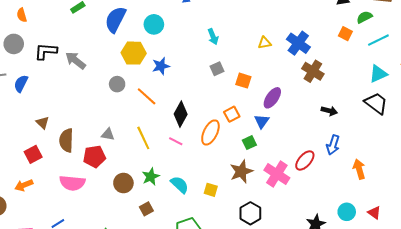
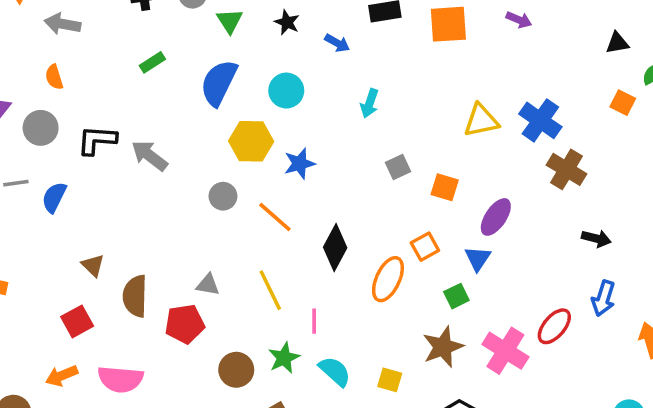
cyan arrow: (213, 37) -> (370, 103), moved, turned 42
yellow triangle: (265, 43) -> (481, 121), size x1.5
pink line: (176, 141) -> (314, 321), moved, turned 64
pink semicircle: (72, 183) -> (120, 379), moved

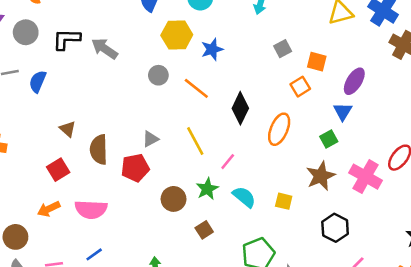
orange square: (425, 247) -> (300, 87), moved
gray triangle: (208, 285) -> (150, 139), turned -36
pink line: (314, 321) -> (228, 162), turned 42

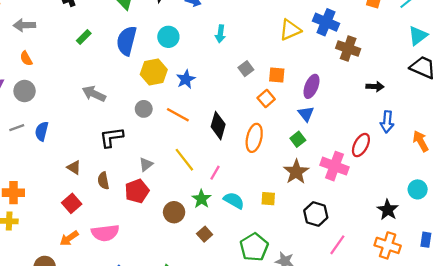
black L-shape: (66, 39) -> (111, 137), moved
brown semicircle: (99, 150) -> (103, 181), size x0.7

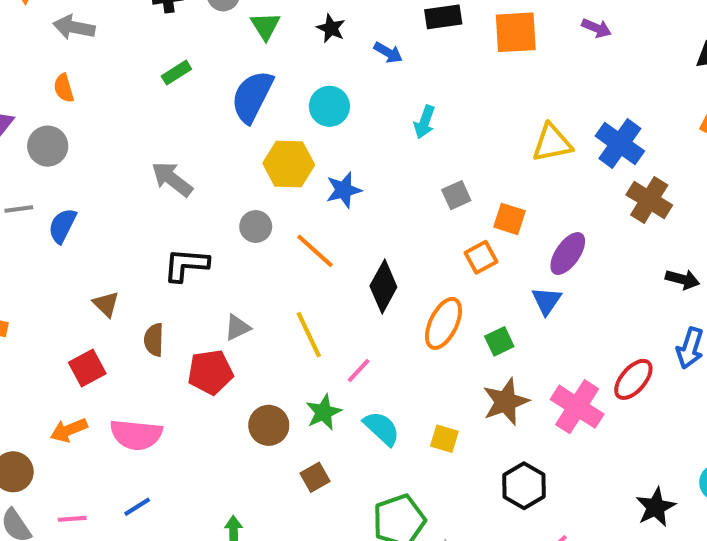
green square: (298, 139) -> (499, 341), moved

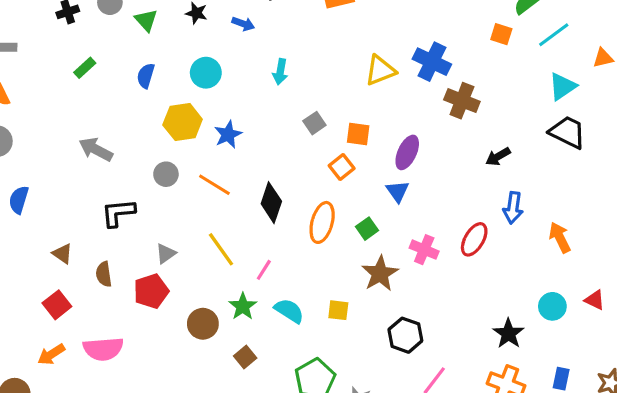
blue semicircle: (252, 97) -> (146, 76), size x0.6
black arrow: (682, 279) -> (498, 157), turned 145
pink cross: (577, 407) -> (424, 250), moved, size x0.7

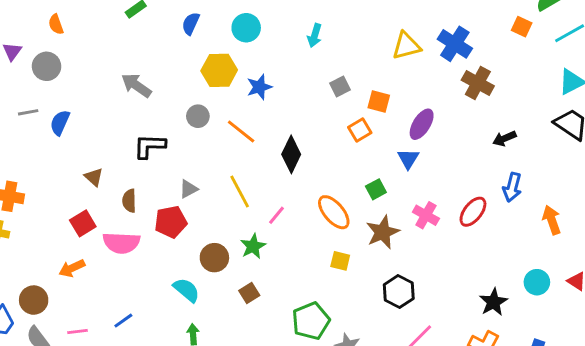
orange ellipse: (322, 222) -> (334, 212), moved, turned -63
cyan semicircle: (289, 311) -> (186, 290), moved
pink semicircle: (103, 349) -> (121, 243), moved

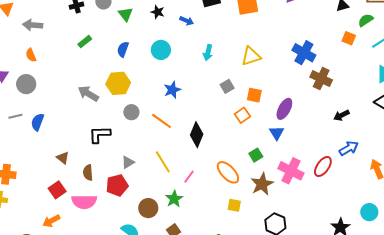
yellow triangle: (406, 46) -> (251, 56), moved
yellow hexagon: (219, 70) -> (118, 83), moved
blue arrow: (512, 187) -> (349, 148), turned -132
pink cross: (426, 215) -> (291, 171), size x1.4

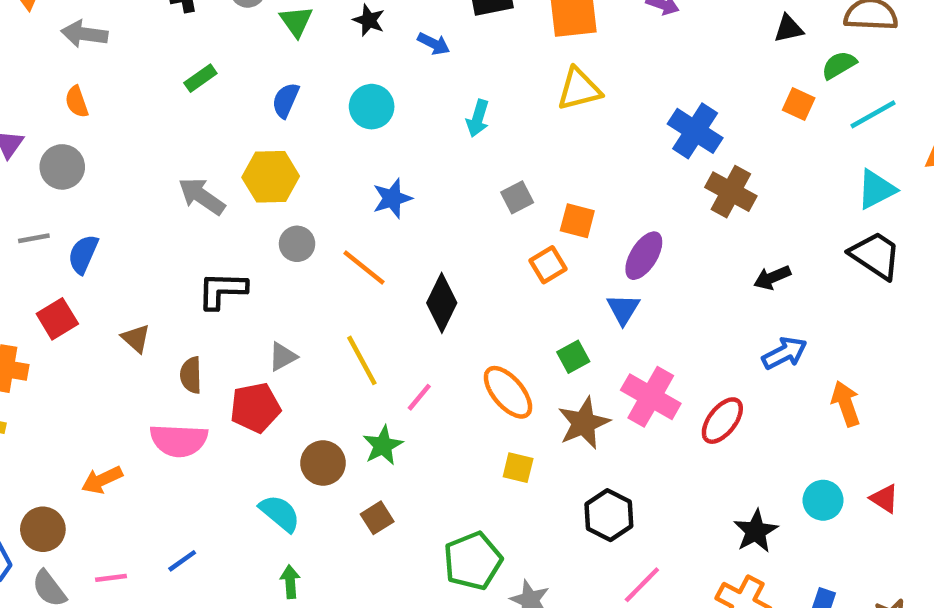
yellow triangle: (251, 56) -> (579, 89), moved
red ellipse: (323, 167) -> (722, 421), moved
red square: (57, 190) -> (57, 319), moved

